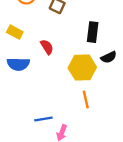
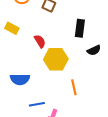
blue semicircle: (18, 64) -> (20, 79), moved
yellow hexagon: (82, 68) -> (56, 59), moved

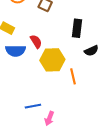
blue semicircle: (20, 79) -> (15, 51), moved
orange line: (74, 87) -> (73, 76), moved

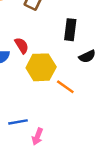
orange line: (73, 76) -> (65, 87), turned -42

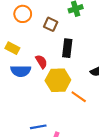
black rectangle: (70, 30) -> (67, 48), moved

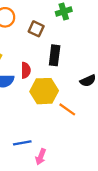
red semicircle: (41, 62) -> (26, 70), turned 32

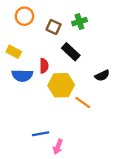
green cross: (64, 12) -> (79, 22), moved
black rectangle: (55, 55) -> (71, 52), turned -54

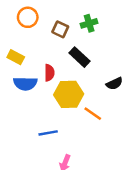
blue line: (41, 134) -> (48, 133), moved

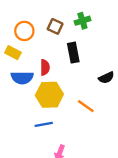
orange circle: (28, 17) -> (24, 31), moved
black rectangle: (79, 57) -> (73, 53), turned 36
yellow hexagon: (69, 94) -> (49, 95), moved

